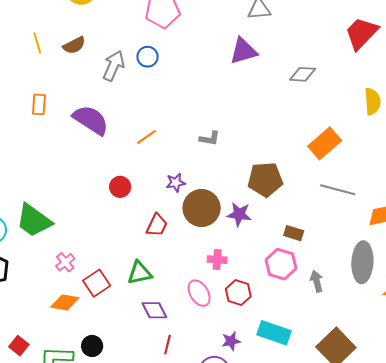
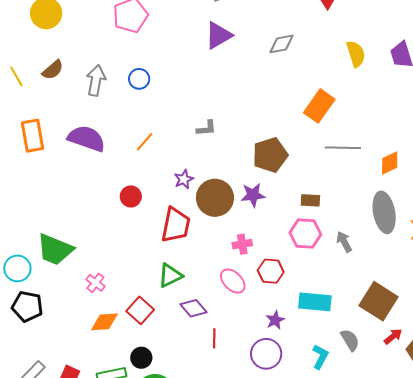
blue circle: (148, 57) -> (139, 79), moved
orange rectangle: (39, 104) -> (32, 136), size x1.5
red trapezoid: (157, 225) -> (176, 225), size x1.5
red square: (97, 283) -> (140, 310), moved

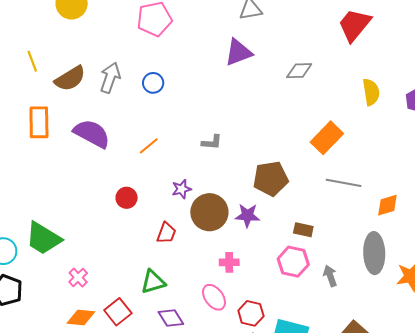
brown semicircle: (53, 70) -> (70, 78), moved, size x1.4
red trapezoid: (176, 225) -> (166, 233), size x0.6
red hexagon: (271, 271) -> (251, 313), moved

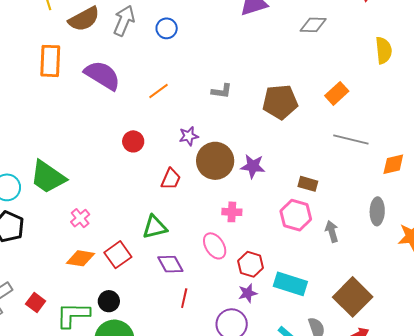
orange rectangle: (327, 138) -> (337, 93), size x0.7
brown pentagon: (271, 179) -> (280, 102), moved
gray ellipse: (374, 253) -> (377, 211), size x0.7

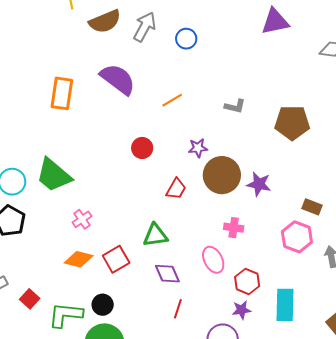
orange rectangle: (50, 61) -> (62, 93), moved
cyan rectangle: (290, 284) -> (285, 305), turned 68

